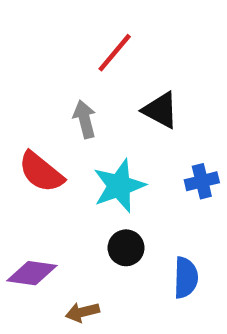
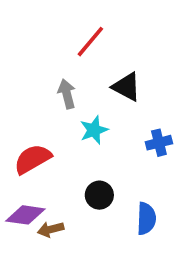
red semicircle: (41, 172) -> (33, 159), moved, turned 111
cyan star: (119, 186) -> (94, 130), moved, size x0.7
brown arrow: (82, 312) -> (51, 229), moved

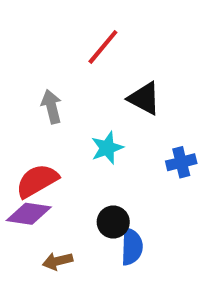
gray arrow: (67, 94) -> (51, 107), moved
purple diamond: (25, 215) -> (29, 214), moved
blue semicircle: (146, 219) -> (132, 247), moved

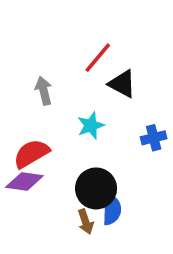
red line: (103, 47) -> (98, 58), moved
black circle: (113, 222) -> (96, 188), size x1.5
brown arrow: (58, 261) -> (86, 222), moved, turned -95

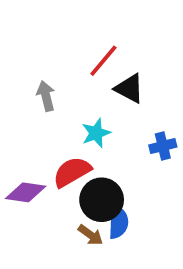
red semicircle: (31, 154) -> (72, 172), moved
brown arrow: (86, 222) -> (90, 235), turned -35

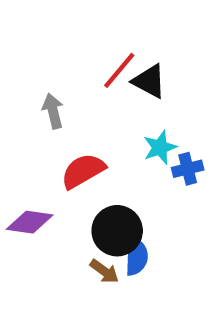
black triangle: (129, 89) -> (149, 81), moved
cyan star: (96, 133) -> (160, 147), moved
red semicircle: (72, 172) -> (83, 171), moved

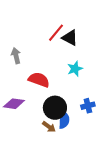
gray arrow: (53, 111) -> (16, 56), moved
blue cross: (188, 169) -> (88, 106), moved
red semicircle: (83, 171) -> (39, 80), turned 50

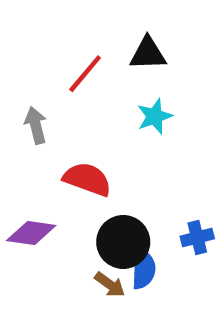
red line: (56, 33) -> (85, 74), moved
black triangle: (70, 38) -> (148, 53), moved, turned -30
cyan star: (75, 69) -> (155, 116), moved

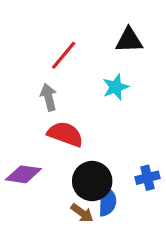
black triangle: (148, 53) -> (129, 40), moved
gray arrow: (36, 125) -> (49, 97), moved

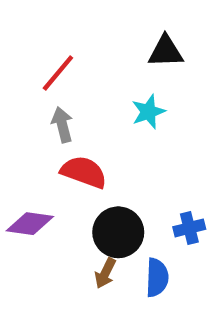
red line: (64, 55) -> (58, 73), moved
blue semicircle: (107, 201) -> (157, 278), moved
brown arrow: (82, 213) -> (105, 273), turned 80

